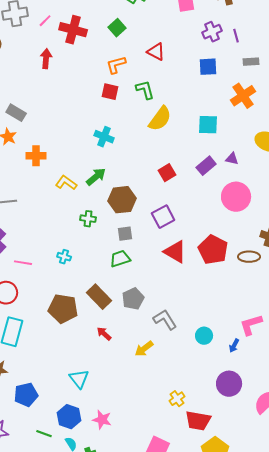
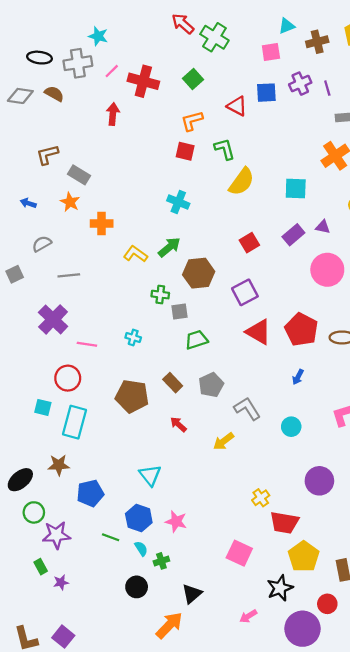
blue square: (208, 67) -> (266, 93), moved
gray square: (125, 234) -> (179, 312), moved
brown rectangle: (99, 297) -> (173, 383), size x0.7
blue arrow: (234, 346) -> (298, 377), moved

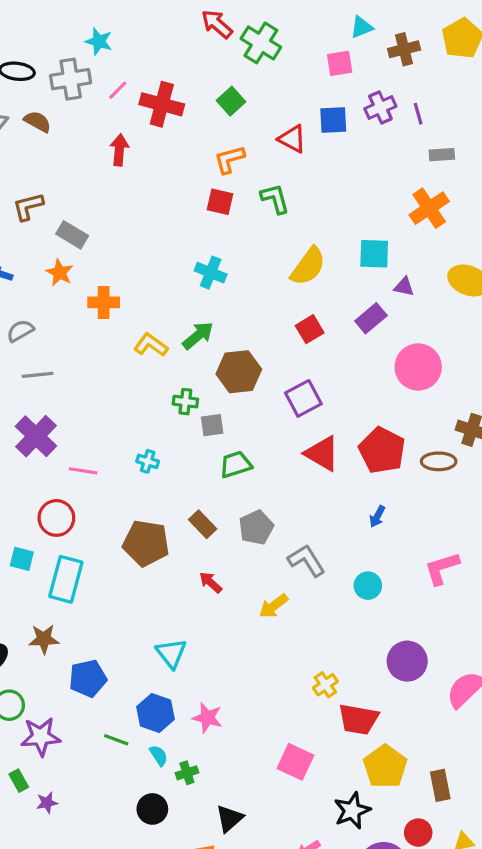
yellow semicircle: (242, 182) -> (308, 266), moved
purple triangle: (323, 227) -> (404, 287), moved
gray line: (69, 275) -> (38, 375), moved

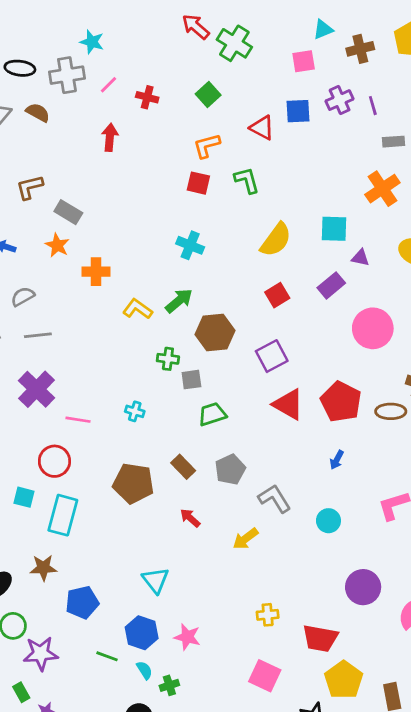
red cross: (162, 104) -> (147, 97), size x0.6
yellow cross: (325, 685) -> (268, 615), moved, turned 30

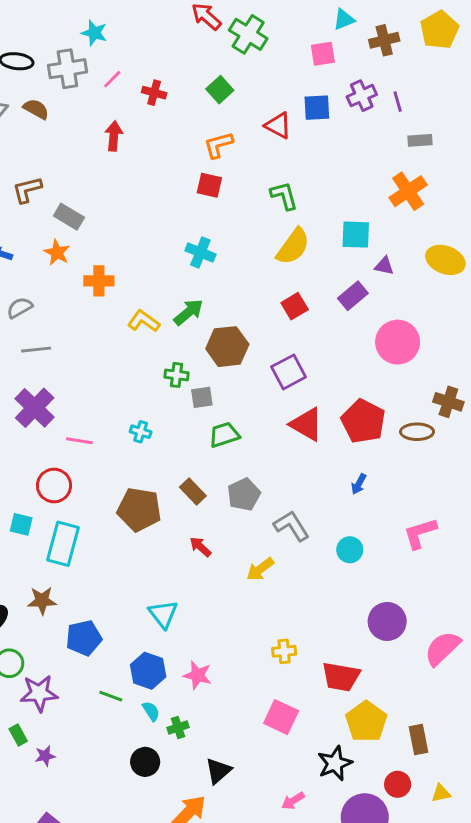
green L-shape: (247, 180) -> (284, 196), moved

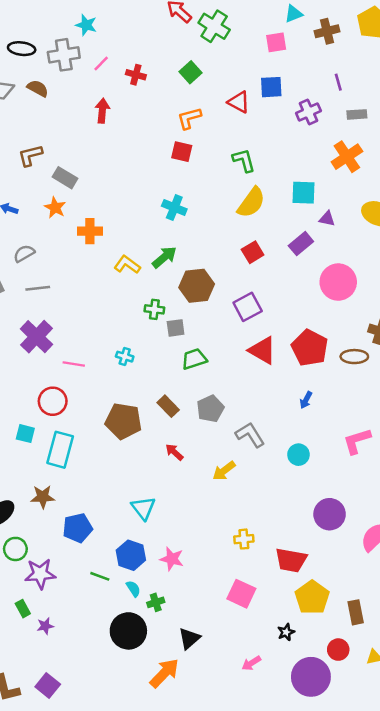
purple cross: (362, 96) -> (308, 112), moved
black circle: (145, 762) -> (128, 631), size x1.5
black star: (335, 763) -> (286, 632), size x0.6

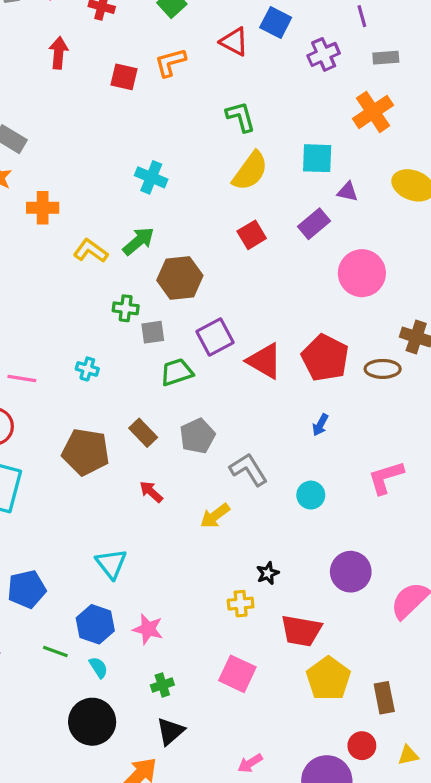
blue square: (271, 87) -> (276, 23), turned 30
red square: (182, 152) -> (124, 77), moved
purple square: (248, 307) -> (215, 337), moved
green cross: (156, 602) -> (162, 685), moved
black star: (286, 632) -> (268, 573), moved

